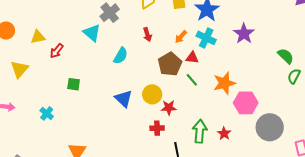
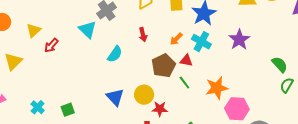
yellow triangle: (38, 37) -> (34, 30), turned -35
green square: (74, 84) -> (68, 110), moved, turned -32

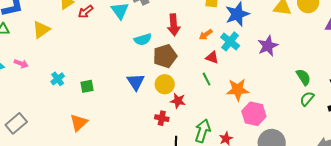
red arrow: (143, 35) -> (174, 25), size x1.5
red arrow: (51, 45) -> (86, 12), moved
cyan semicircle: (115, 54) -> (143, 39), turned 30
brown pentagon: (164, 66) -> (165, 56), moved

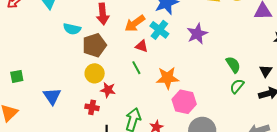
orange arrow: (206, 35) -> (135, 23), size x1.5
cyan semicircle: (143, 39) -> (72, 29), turned 30
blue triangle: (136, 82) -> (52, 96), moved

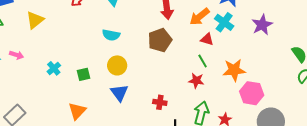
cyan semicircle: (72, 29) -> (111, 35), moved
yellow circle: (95, 73) -> (117, 65), moved
red star: (108, 90) -> (196, 81), moved

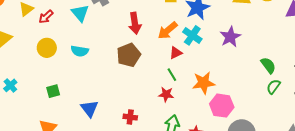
red triangle: (207, 39) -> (176, 53), turned -40
yellow circle: (117, 65) -> (47, 48), moved
cyan cross: (54, 68) -> (10, 85), moved

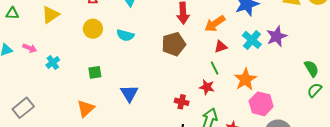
cyan cross: (192, 35) -> (252, 40), moved
orange star: (204, 83) -> (245, 79), turned -30
red cross: (130, 117) -> (182, 102), moved

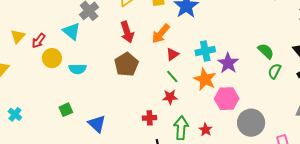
yellow circle: (93, 29) -> (52, 58), moved
purple star: (277, 36) -> (228, 63), moved
cyan cross: (252, 40) -> (205, 51), moved, turned -36
green square: (95, 72) -> (66, 110), moved

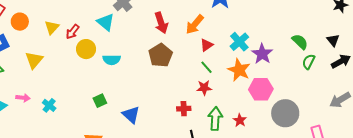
cyan cross: (205, 51) -> (239, 42), turned -30

